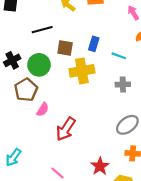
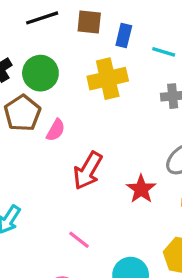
brown square: (65, 48) -> (89, 22), moved
pink semicircle: (43, 110) -> (56, 130), moved
red star: (100, 166) -> (141, 189), moved

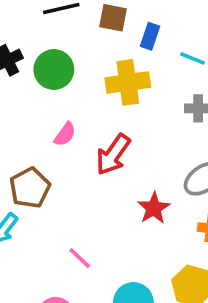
brown pentagon: (22, 113) -> (30, 188), moved
red arrow: (88, 171) -> (113, 155), moved

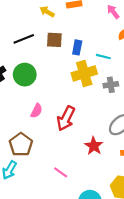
yellow cross: (128, 82) -> (84, 73), moved
pink line: (80, 258) -> (61, 172), moved

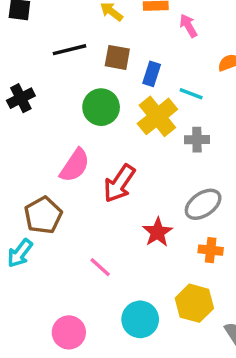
pink arrow: (113, 12) -> (188, 26), moved
yellow cross: (84, 73) -> (157, 116), turned -30
green circle: (25, 75) -> (101, 107), moved
pink semicircle: (37, 111) -> (75, 165), size x1.5

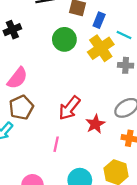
pink semicircle: (75, 165) -> (17, 78), moved
red arrow: (119, 183) -> (69, 108), moved
pink line: (100, 267) -> (56, 144), turned 56

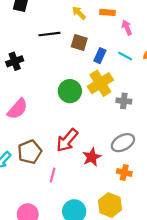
cyan line: (124, 35) -> (125, 56), moved
green circle: (64, 39) -> (70, 91), moved
brown pentagon: (21, 107) -> (30, 152), moved

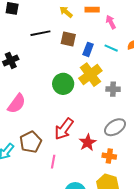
orange cross: (124, 172) -> (109, 156), moved

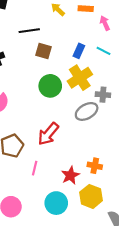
brown square: (68, 39) -> (44, 51), moved
gray ellipse: (115, 127) -> (87, 111), moved
red star: (88, 143) -> (70, 175), moved

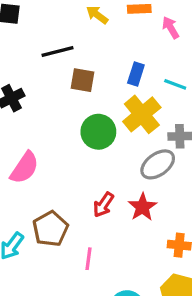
cyan line: (104, 51) -> (175, 84), moved
red arrow: (48, 134) -> (103, 205), size x0.7
red star: (70, 175) -> (142, 207), moved

